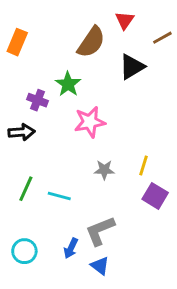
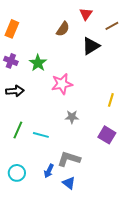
brown semicircle: (91, 42) -> (63, 29), size x0.7
green star: (68, 84) -> (38, 63), moved
purple cross: (37, 100) -> (11, 61), moved
yellow line: (143, 165) -> (111, 100), moved
gray L-shape: (100, 231) -> (69, 159), turned 40

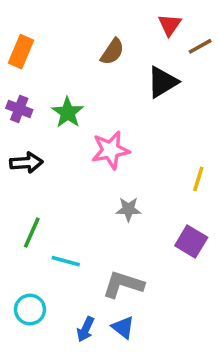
red triangle: (86, 14) -> (170, 25), moved
cyan line: (41, 135) -> (66, 261), moved
blue arrow: (49, 171) -> (85, 329), moved

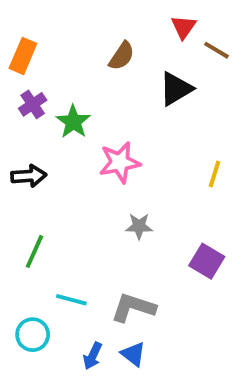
brown line: (200, 46) -> (216, 50), turned 60
purple cross: (19, 109) -> (33, 104), moved, turned 35
yellow line: (198, 179) -> (215, 174), moved
cyan line: (66, 261) -> (71, 300), moved

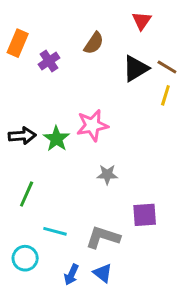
brown line: (216, 50) -> (167, 67), moved
purple cross: (33, 104) -> (49, 61), moved
green star: (73, 122) -> (56, 139), moved
yellow line: (215, 174) -> (165, 95), moved
purple square: (207, 261) -> (145, 215), moved, turned -35

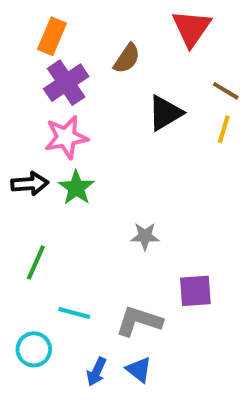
red triangle: (142, 21) -> (191, 28), size x1.5
orange rectangle: (18, 43) -> (52, 36), moved
purple cross: (49, 61) -> (66, 83), size x1.5
black triangle: (136, 69) -> (165, 113), moved
pink star: (92, 125) -> (66, 137), moved

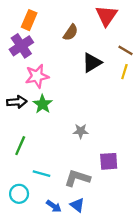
purple cross: (66, 83) -> (21, 46), moved
blue arrow: (96, 372) -> (54, 206), turned -80

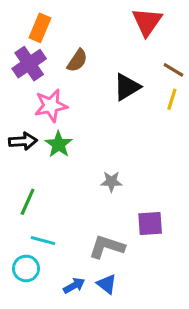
brown semicircle: (71, 32) -> (77, 61), moved
cyan line: (41, 174) -> (43, 241), moved
blue arrow: (54, 206) -> (74, 286), turned -64

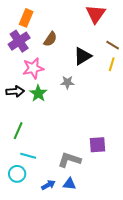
gray star: (111, 182) -> (67, 82), moved
blue triangle: (107, 284) -> (69, 184), turned -32

